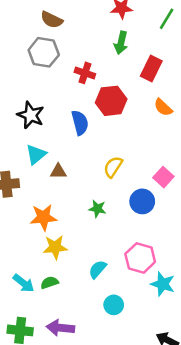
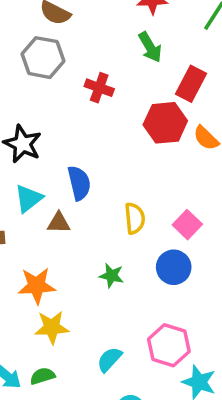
green arrow: (121, 43) -> (150, 47), turned -45
red hexagon: (111, 101) -> (165, 123), moved
blue semicircle: (80, 123) -> (79, 183), moved
yellow semicircle: (113, 167) -> (135, 218), turned 140
pink square: (163, 177) -> (187, 225), moved

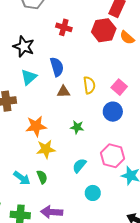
red cross: (99, 88) -> (64, 27), moved
brown triangle: (59, 223) -> (63, 92), moved
green star: (112, 276) -> (77, 127), moved
green semicircle: (42, 376) -> (42, 177), turned 88

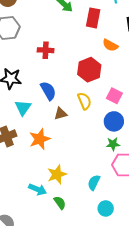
red hexagon: (104, 30) -> (89, 70), moved
orange star: (36, 126) -> (40, 139), moved
green star: (77, 127) -> (113, 144), moved
cyan arrow: (22, 178) -> (38, 189), moved
cyan circle: (93, 193) -> (106, 208), moved

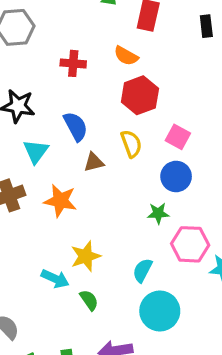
orange semicircle: (110, 45) -> (126, 56), moved
orange star: (40, 139) -> (60, 201), turned 30
green star: (113, 144) -> (158, 213), moved
cyan circle: (106, 208) -> (160, 311), size x1.6

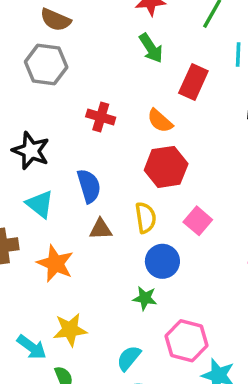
cyan triangle: (36, 151) -> (40, 204), turned -40
blue circle: (176, 176) -> (162, 261), moved
green star: (158, 213) -> (145, 298), moved

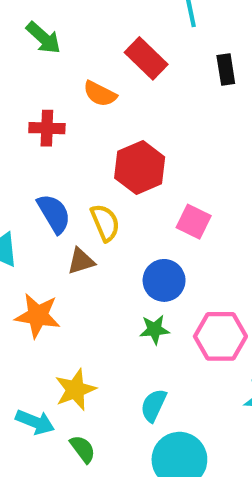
green arrow: (151, 48) -> (43, 38), moved
red rectangle: (193, 82) -> (146, 58), turned -56
orange semicircle: (160, 121) -> (100, 94), moved
yellow semicircle: (146, 218) -> (105, 223), moved
pink hexagon: (186, 341) -> (220, 336), moved

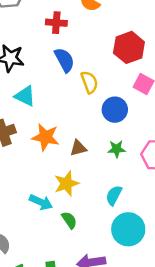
red hexagon: (140, 167) -> (129, 47), moved
blue semicircle: (54, 214) -> (64, 60), moved
brown triangle: (81, 261) -> (78, 148), moved
blue circle: (164, 280) -> (115, 110), moved

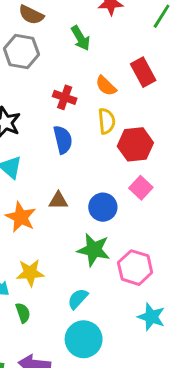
yellow semicircle: (89, 82) -> (107, 121), moved
brown triangle: (78, 148) -> (58, 201), moved
green star: (117, 149) -> (94, 250), size x1.6

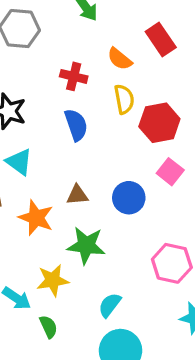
green star: (94, 250) -> (86, 245), moved

